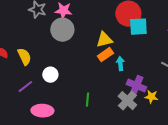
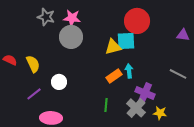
cyan square: (138, 27) -> (126, 41), moved
orange rectangle: (105, 55) -> (114, 76), moved
yellow star: (151, 97) -> (160, 113), moved
green line: (87, 100) -> (106, 105), moved

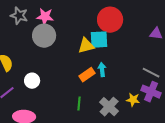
purple cross: (145, 93) -> (151, 92), moved
yellow star: (160, 113) -> (133, 100), moved

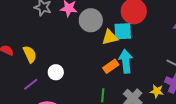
gray circle: (44, 36) -> (91, 20), moved
cyan arrow: (102, 70) -> (126, 61), size x1.6

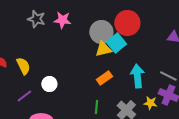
gray circle: (91, 20) -> (101, 32), moved
cyan square: (123, 31) -> (116, 43), turned -36
cyan arrow: (126, 61) -> (137, 76), moved

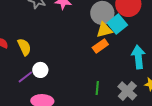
orange rectangle: (104, 78) -> (100, 46), moved
white circle: (49, 84) -> (40, 70), moved

